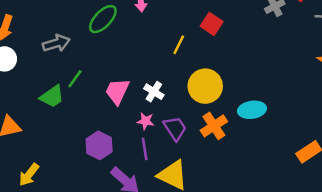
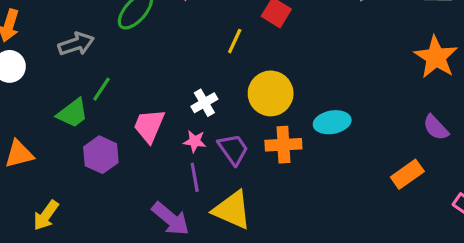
pink trapezoid: (117, 91) -> (149, 126), moved
white cross: (154, 92) -> (204, 103), turned 30
orange cross: (214, 126) -> (283, 145), turned 32
purple hexagon: (99, 145) -> (101, 155), moved

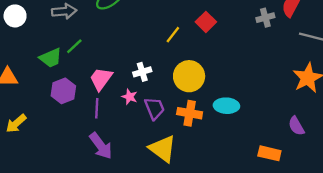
orange rectangle: (407, 174) -> (269, 153), turned 35
purple line: (195, 177) -> (97, 108), moved
yellow triangle: (232, 210) -> (163, 149), moved

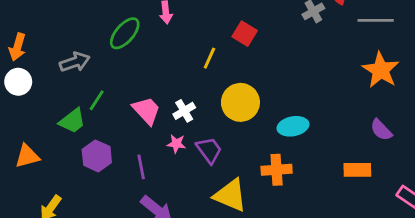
pink trapezoid: (101, 79) -> (147, 111), moved, turned 115
orange cross: (190, 113) -> (277, 170), moved

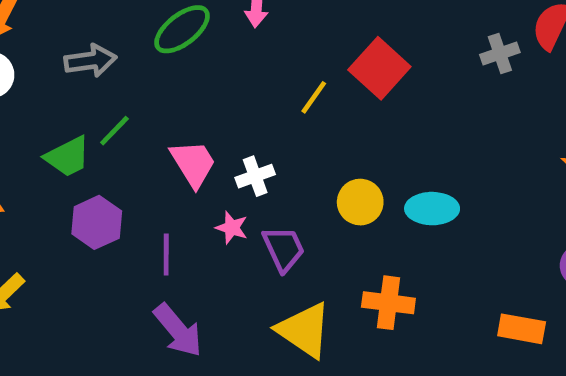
red square: (245, 34) -> (379, 68), size x1.4
yellow circle: (240, 102) -> (360, 202), moved, size x0.7
cyan ellipse: (293, 126) -> (432, 209), moved

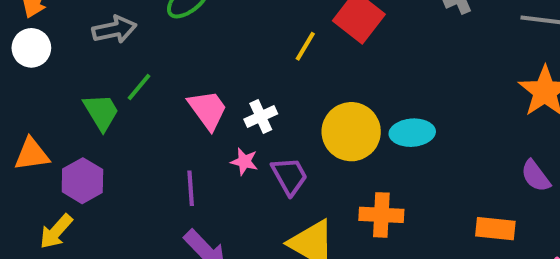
green trapezoid: (68, 157) -> (101, 112), turned -90
yellow circle: (360, 202) -> (351, 132), size x1.5
purple hexagon: (97, 222) -> (82, 181), moved

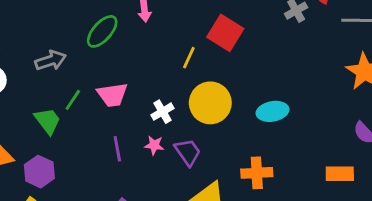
pink trapezoid: (208, 110) -> (112, 95), moved, turned 124
yellow circle: (351, 132) -> (210, 103), moved
purple line: (191, 188) -> (117, 149), moved

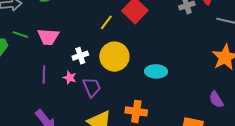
green line: (73, 100) -> (20, 35), turned 63

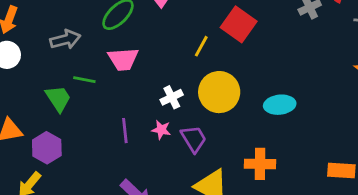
pink trapezoid: (48, 37) -> (123, 59), moved

